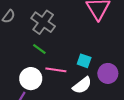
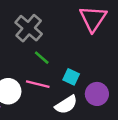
green line: (39, 49) -> (42, 58), moved

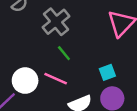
cyan square: (71, 77) -> (107, 72), moved, turned 35

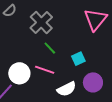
cyan square: (107, 72) -> (78, 59), moved

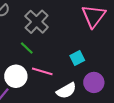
green line: (50, 48) -> (27, 48), moved

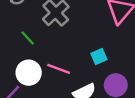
green line: (27, 48) -> (28, 38), moved

